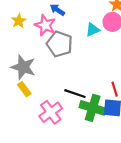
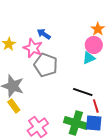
cyan triangle: (93, 30) -> (89, 58), moved
black line: (75, 94) -> (83, 92), moved

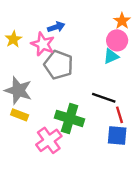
blue arrow: (44, 34) -> (56, 27), turned 128
yellow rectangle: (14, 106) -> (20, 115), turned -32
green cross: (76, 123) -> (70, 118), moved

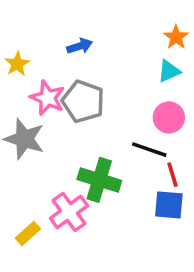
pink circle: (117, 40) -> (169, 117), moved
pink star: (43, 44) -> (48, 98), moved
cyan triangle: (111, 56) -> (169, 71), moved
yellow rectangle: (20, 115) -> (28, 233), moved, turned -63

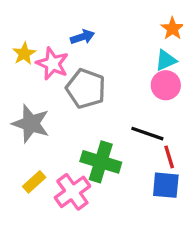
pink star: (48, 98) -> (52, 64), moved
pink circle: (169, 117) -> (166, 85), moved
yellow rectangle: (28, 233) -> (34, 182), moved

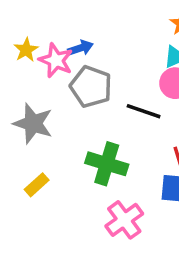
blue arrow: (82, 37) -> (80, 48), moved
black line: (147, 134) -> (144, 111), moved
pink cross: (72, 192) -> (124, 220), moved

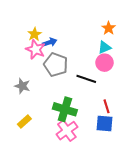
yellow star: (26, 50) -> (34, 34), moved
gray star: (33, 123) -> (22, 86), size x0.7
pink cross: (124, 220) -> (67, 131), moved

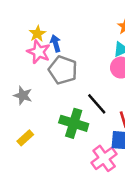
blue arrow: (50, 42) -> (56, 43), turned -88
black line: (86, 79) -> (97, 104), moved, turned 30
pink cross: (67, 131) -> (104, 158), moved

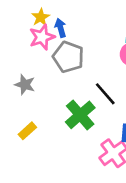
pink star: (39, 52) -> (42, 37), turned 30
green cross: (74, 123) -> (80, 115), turned 32

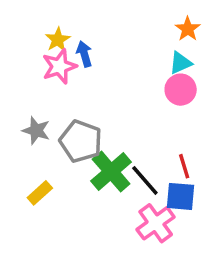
gray pentagon: (68, 57) -> (81, 141), moved
black line: (105, 94) -> (145, 180), moved

